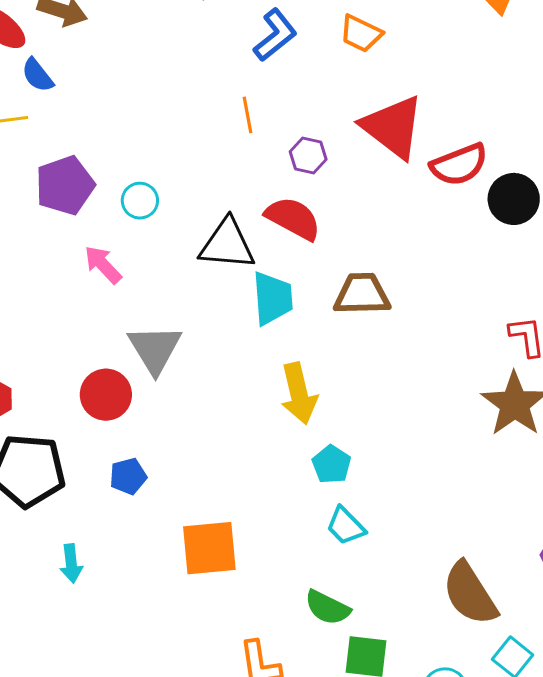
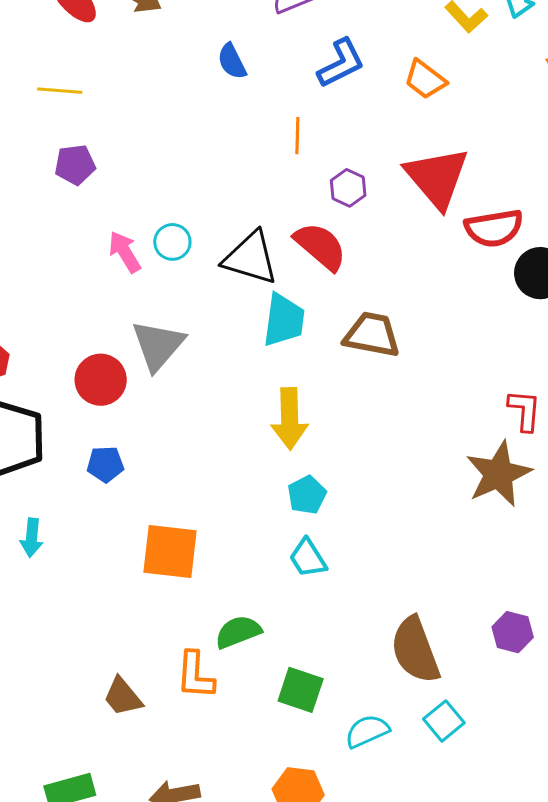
blue semicircle: (37, 75) -> (232, 61), moved
purple pentagon: (65, 185) -> (75, 165), moved, size x0.7
cyan circle: (140, 201) -> (172, 242), moved
green semicircle: (327, 608) -> (238, 632), moved, turned 120

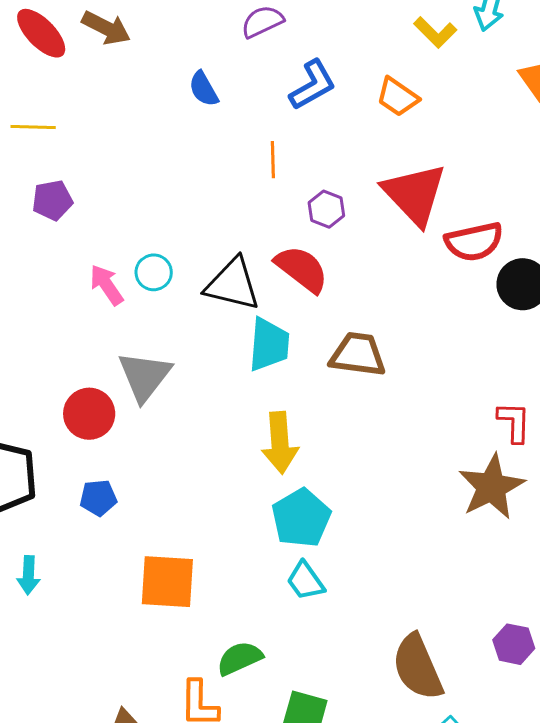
cyan pentagon: (307, 495) -> (301, 518), size x1.5

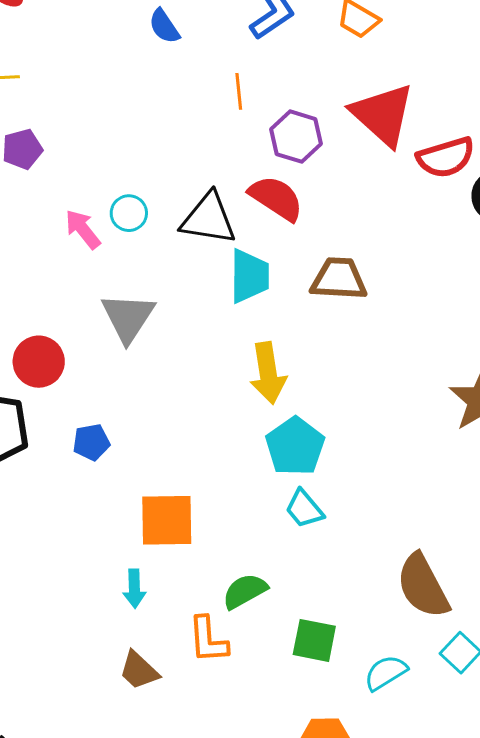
purple hexagon: (326, 209) -> (296, 137), size x1.4
red circle: (89, 414) -> (39, 362), moved
cyan arrow: (28, 575) -> (134, 589), moved

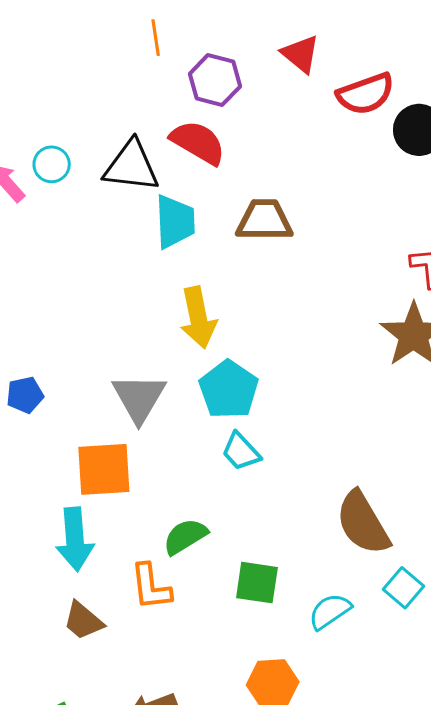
red triangle: (383, 115) -> (301, 54), size x0.6
gray triangle: (128, 317) -> (139, 398), moved
cyan arrow: (134, 589) -> (75, 539), size x1.6

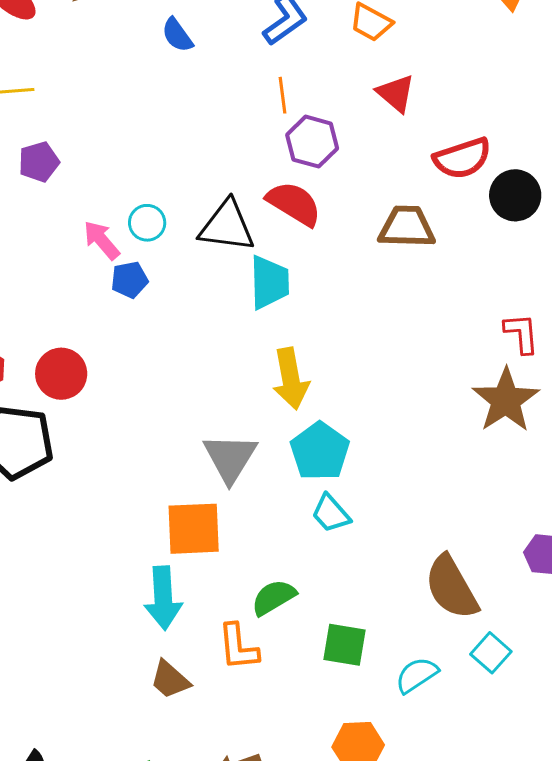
orange line: (156, 38) -> (283, 95), moved
red triangle: (301, 54) -> (396, 93), moved
brown trapezoid: (264, 220) -> (407, 227), moved
blue pentagon: (25, 395) -> (129, 280), moved

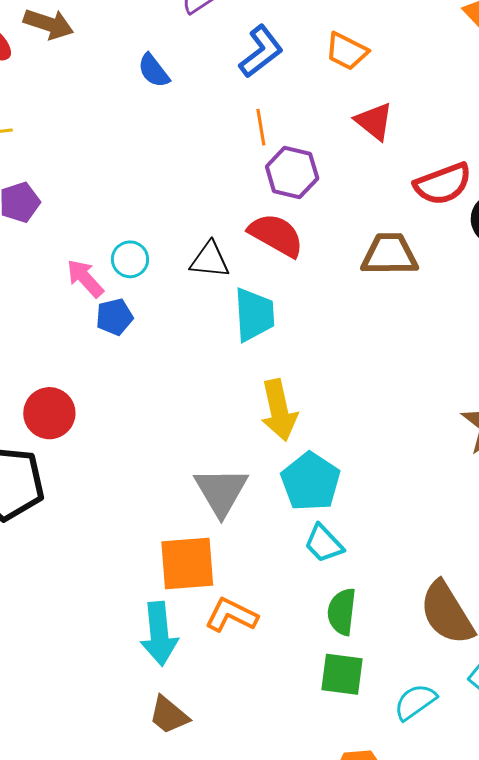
black triangle: (227, 226) -> (210, 260), size x0.7
green semicircle: (274, 597) -> (342, 612), moved, turned -51
orange L-shape: (238, 647) -> (231, 615), moved, turned 124

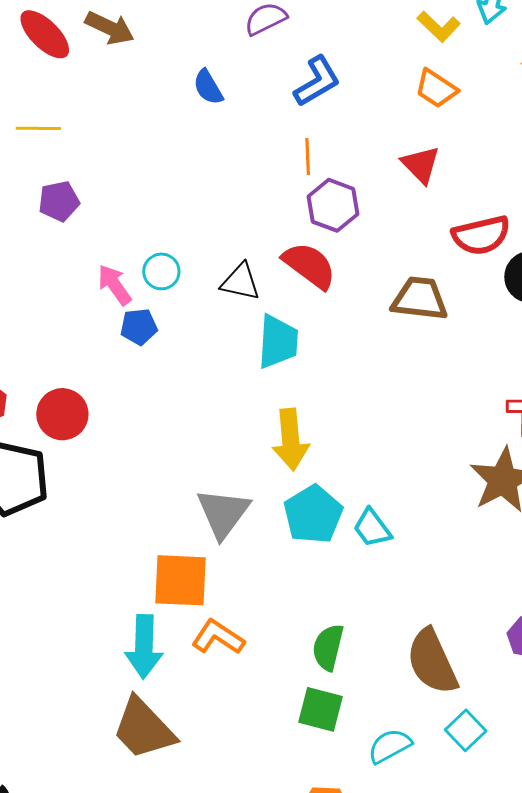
orange trapezoid: (347, 51) -> (436, 89), moved
cyan trapezoid: (324, 543) -> (372, 528), moved
brown trapezoid: (169, 715) -> (144, 729), size x1.6

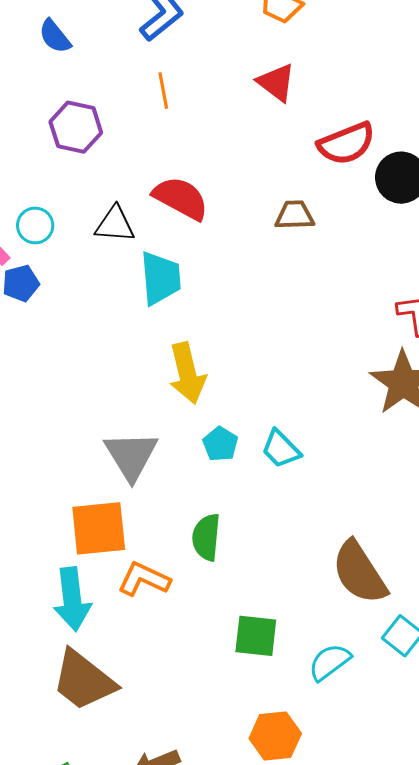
purple hexagon: (333, 205) -> (76, 127), moved
brown trapezoid: (420, 299) -> (295, 215), size x0.7
cyan pentagon: (313, 514) -> (220, 444), size x0.6
green semicircle: (328, 647) -> (206, 537), moved

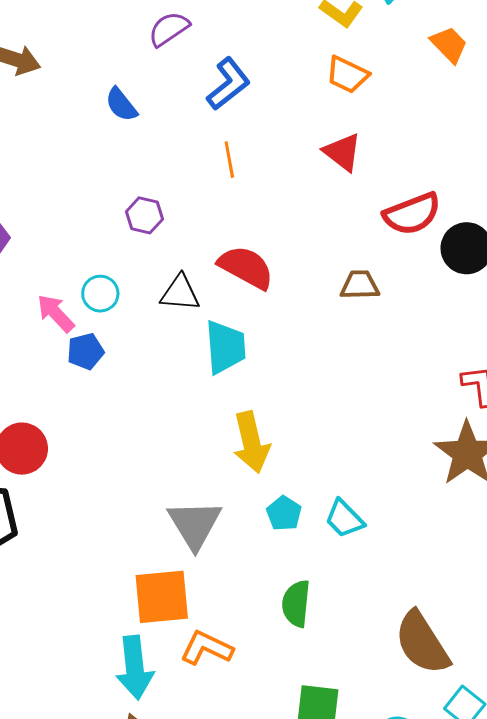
purple hexagon: (76, 127) -> (144, 215), moved, size x0.7
green semicircle: (206, 537) -> (296, 604), moved

